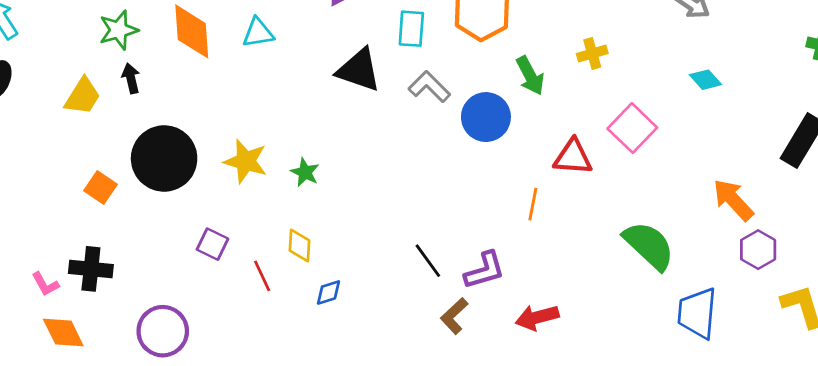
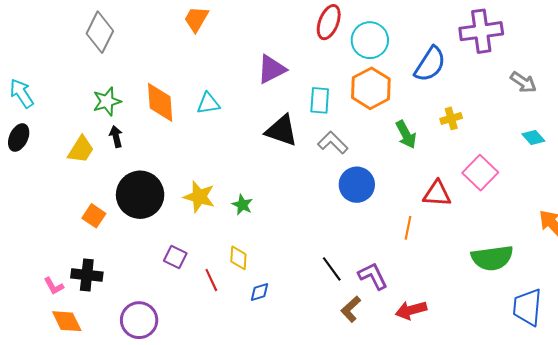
blue circle: (486, 117) -> (357, 185), moved
green semicircle: (649, 246) -> (492, 258), turned 129
purple L-shape: (485, 270) -> (373, 276), turned -100

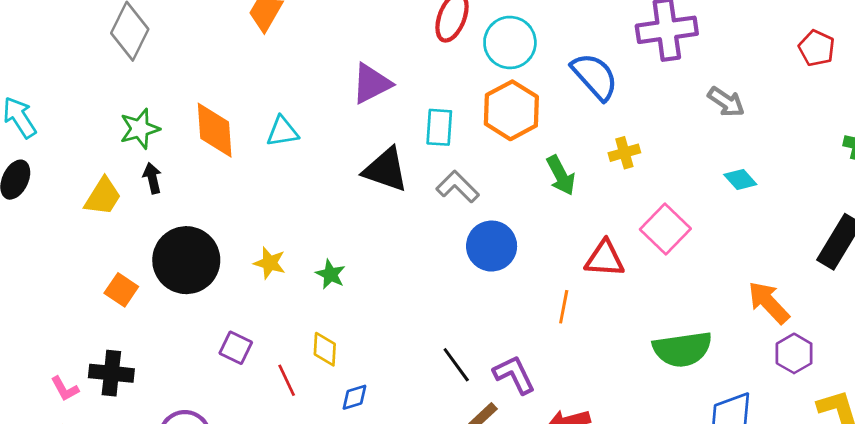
blue semicircle: (430, 64) -> (595, 76), turned -75
yellow star: (199, 197) -> (270, 263), size x0.7

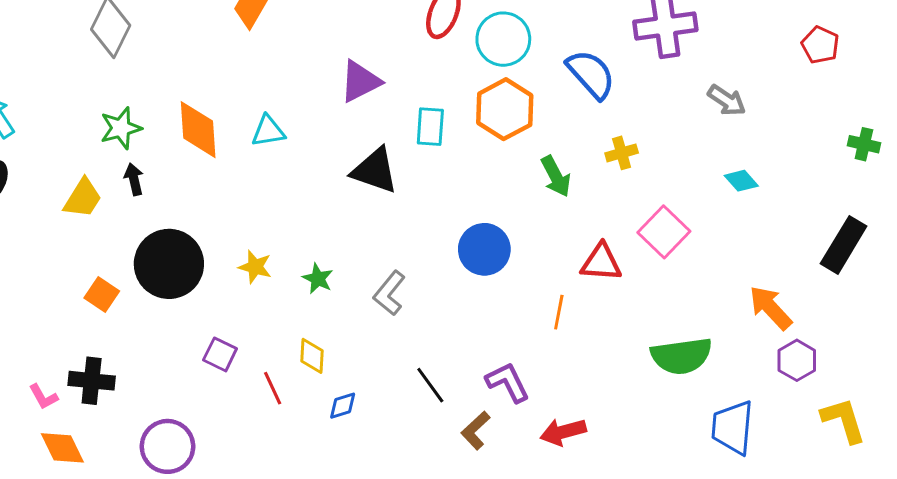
gray L-shape: (458, 187) -> (389, 293), moved, turned -96
black line: (456, 365) -> (430, 385), moved

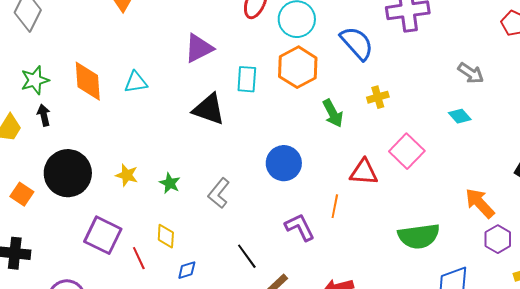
gray arrow: (727, 100) -> (471, 73), moved
purple square: (220, 354) -> (103, 235), size x1.6
purple L-shape: (508, 382) -> (300, 227), moved

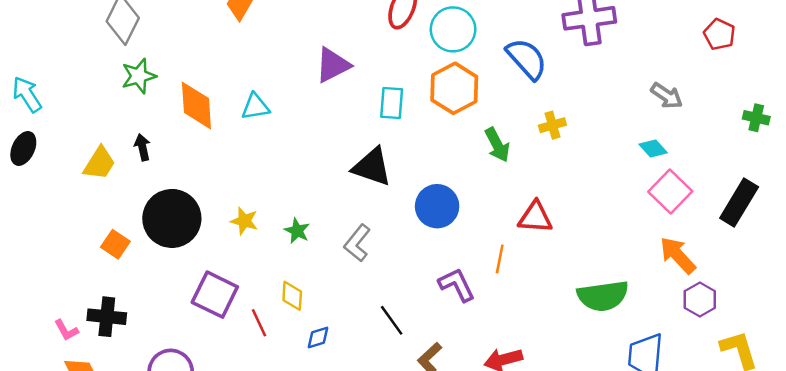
green star: (35, 80) -> (139, 76), moved
black triangle: (209, 109) -> (372, 167), moved
pink square: (407, 151) -> (670, 191), moved

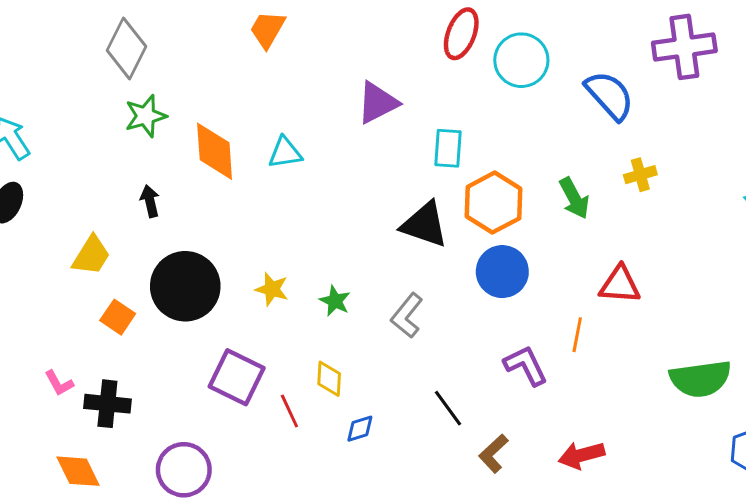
orange hexagon: (454, 88) -> (493, 203), moved
yellow trapezoid: (99, 163) -> (91, 255), moved
pink L-shape: (66, 330) -> (59, 383), moved

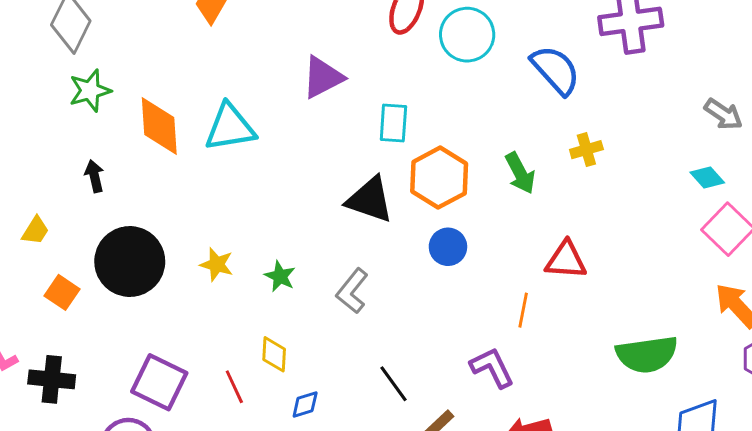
cyan triangle: (285, 153) -> (230, 127), size x1.5
yellow trapezoid: (91, 255) -> (35, 231), size x0.7
blue circle: (502, 272) -> (448, 247), size x0.7
purple L-shape: (526, 366) -> (492, 368), moved
purple square: (237, 377) -> (159, 382), moved

